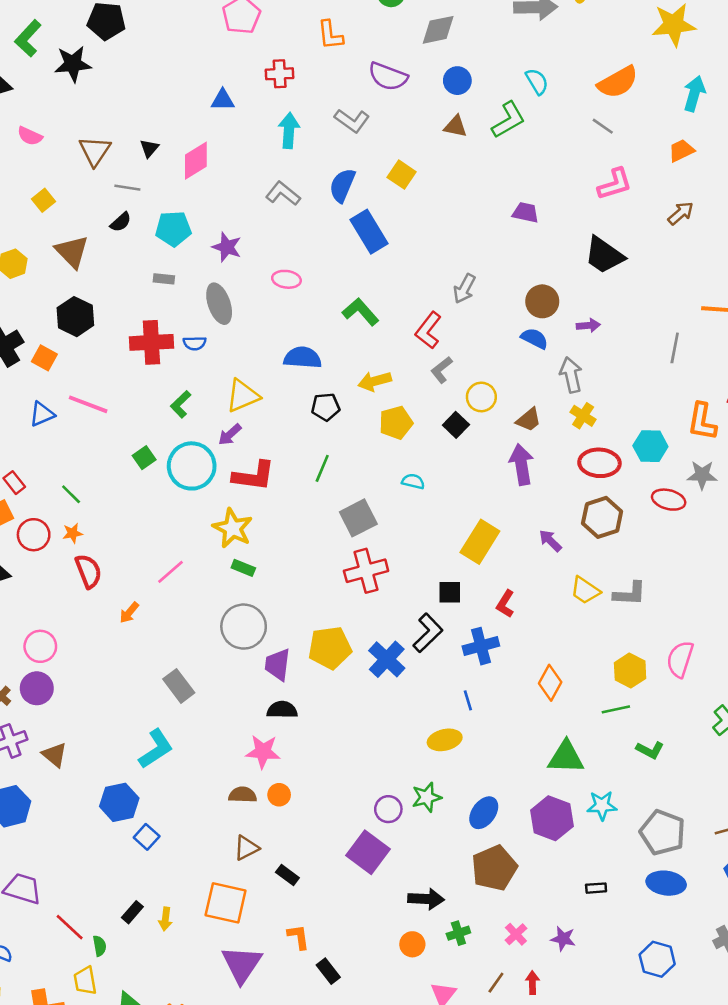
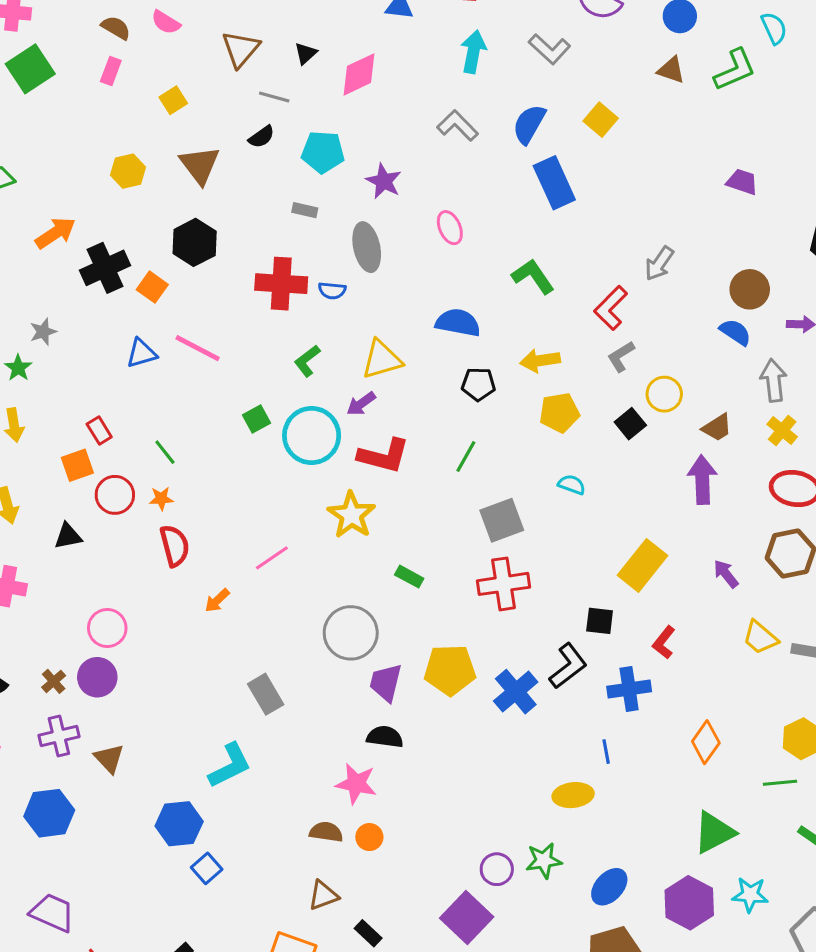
pink ellipse: (286, 279) -> (450, 228), turned 52
green rectangle: (243, 568) -> (409, 577), moved
green triangle: (566, 757) -> (714, 833), turned -36

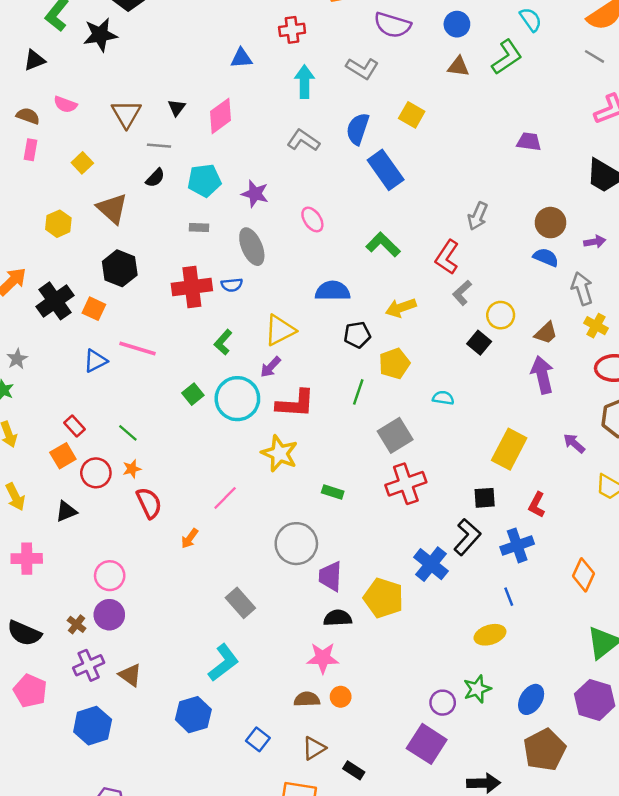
yellow pentagon: (559, 413) -> (394, 364), moved
yellow pentagon: (450, 670) -> (383, 598), moved, turned 30
blue square: (207, 868) -> (258, 739), moved

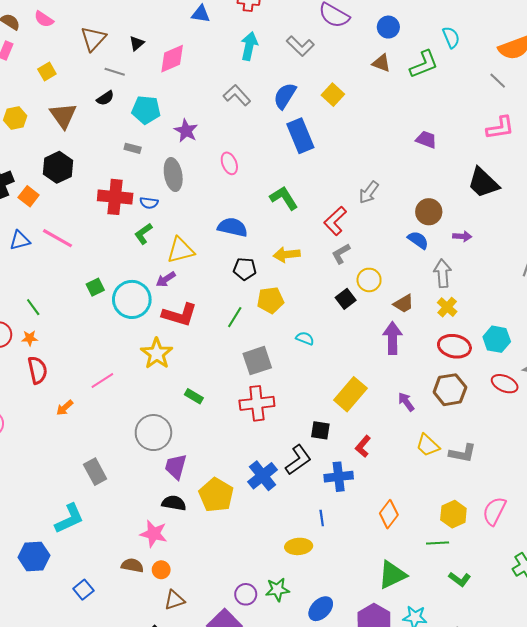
green L-shape: (223, 342) -> (143, 234), moved
brown triangle: (314, 748) -> (174, 600), moved

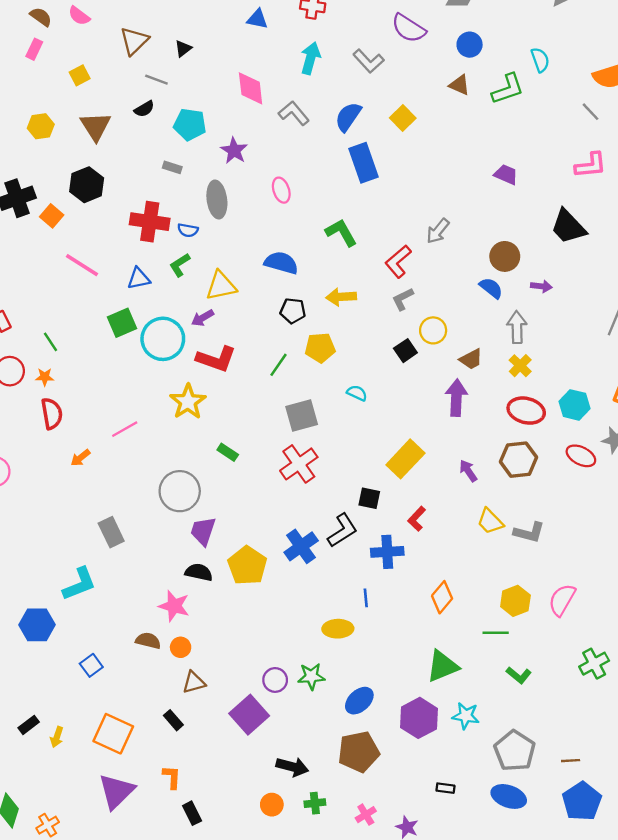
pink diamond: (172, 59) -> (251, 88), moved, turned -76
blue triangle: (20, 240) -> (139, 279), moved
green square: (95, 287) -> (122, 323), size x1.4
red cross: (257, 403) -> (299, 464), turned -32

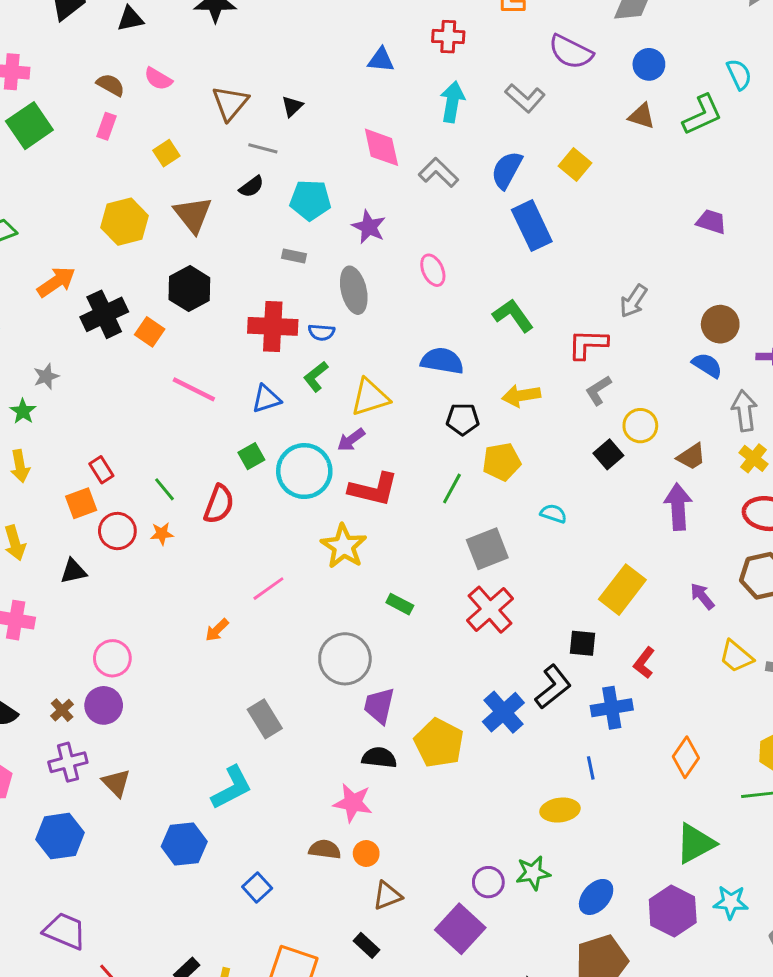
yellow hexagon: (41, 126) -> (125, 222), size x1.4
red L-shape: (398, 261) -> (588, 344), turned 48
green square: (122, 323) -> (251, 456), size x0.7
red semicircle: (52, 414) -> (219, 504), moved, turned 36

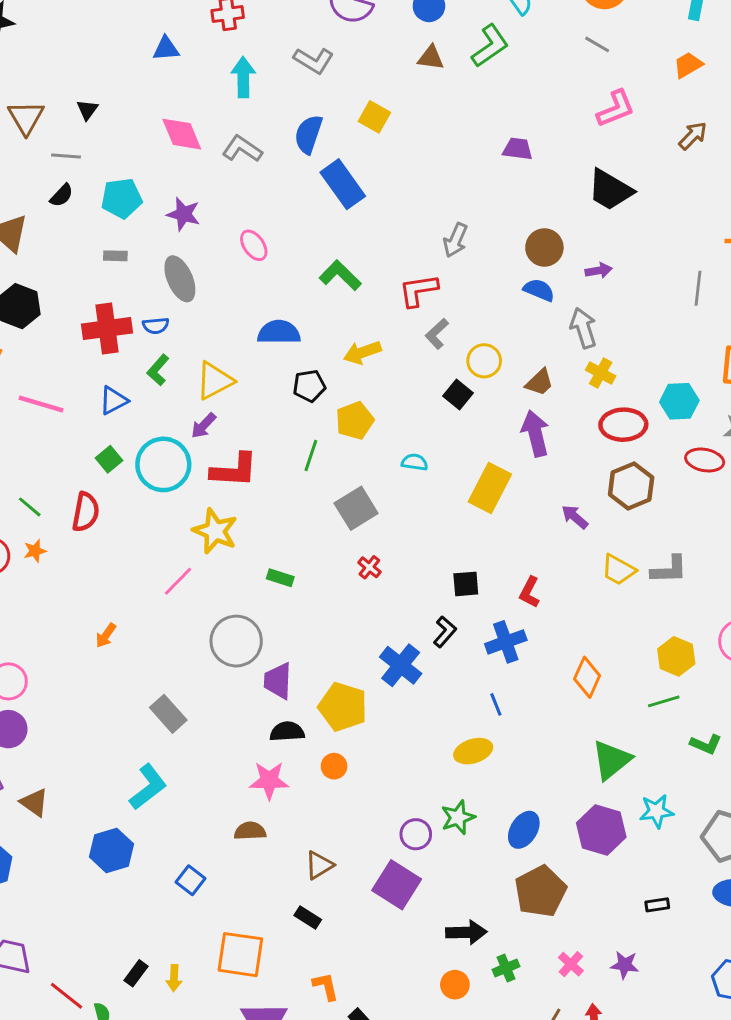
pink line: (268, 589) -> (178, 581), moved
yellow rectangle: (622, 590) -> (490, 488), moved
red cross: (490, 610) -> (369, 567), size x0.5
black L-shape: (553, 687) -> (445, 632), size x0.7
orange circle: (366, 854) -> (334, 766), moved

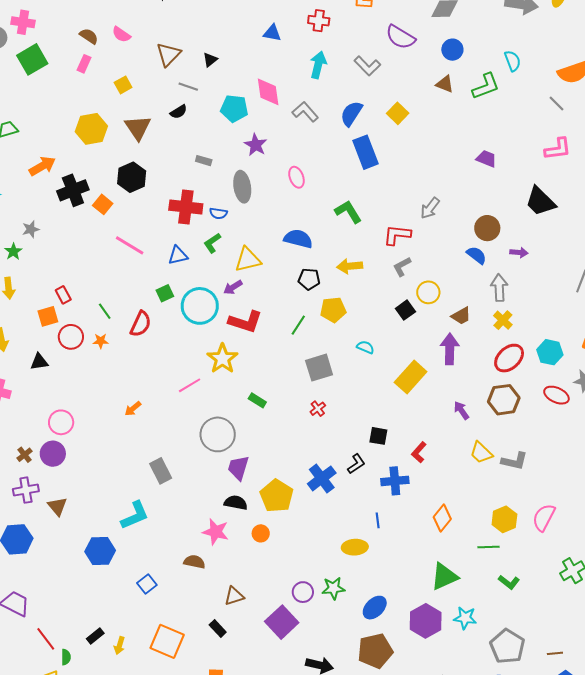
cyan pentagon: (122, 198) -> (234, 108), moved
red ellipse: (623, 425) -> (509, 358), turned -56

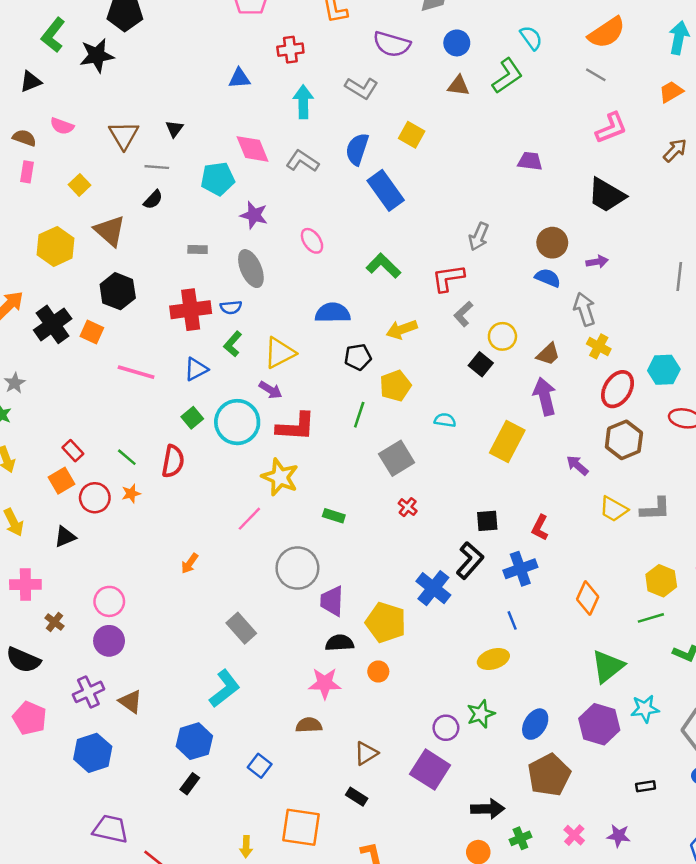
purple arrow: (233, 287) -> (270, 390), turned -102
brown cross: (25, 455) -> (54, 622), moved
black L-shape: (356, 464) -> (470, 560), size x1.4
black rectangle: (95, 636) -> (190, 784), moved

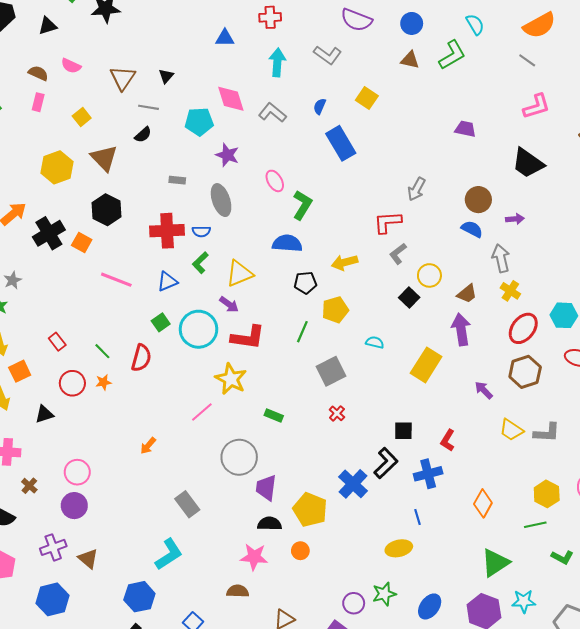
blue semicircle: (357, 149) -> (320, 106), size x0.6
green L-shape: (383, 266) -> (302, 205), moved, turned 72
orange square: (61, 481) -> (20, 371), moved

